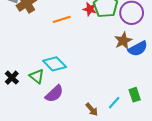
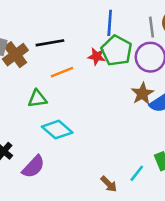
green triangle: (37, 76) -> (37, 99), moved, turned -42
purple semicircle: (54, 94) -> (33, 167), moved

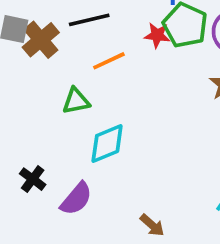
cyan diamond: (57, 130) -> (107, 144), turned -60
brown arrow: (109, 184) -> (152, 225), moved

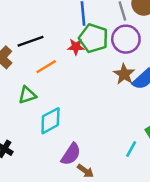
purple semicircle: (76, 199) -> (71, 154), moved

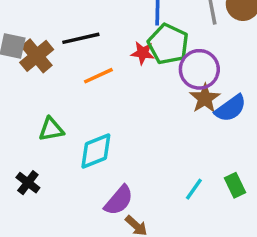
purple circle: (126, 39) -> (199, 69), moved
green triangle: (27, 95) -> (51, 129), moved
cyan line: (131, 149) -> (194, 189), moved

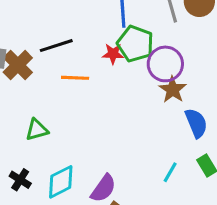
orange line: (98, 76) -> (75, 78), turned 32
blue semicircle: (231, 108) -> (196, 123), moved, turned -72
cyan diamond: (96, 151) -> (61, 182), moved

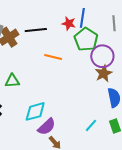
red star: (113, 54) -> (69, 23), moved
orange line: (75, 78) -> (53, 57), moved
cyan diamond: (61, 182) -> (35, 111), moved

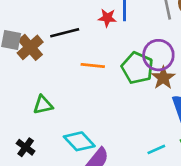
green pentagon: (86, 39) -> (137, 68), moved
cyan diamond: (35, 111) -> (79, 141), turned 70
cyan line: (91, 125) -> (156, 149), turned 32

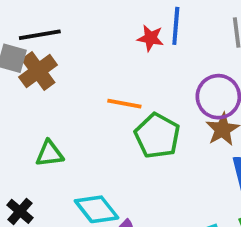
black line: (65, 33) -> (40, 35), moved
green pentagon: (137, 68) -> (157, 136), moved

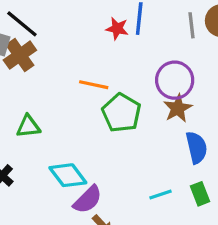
black line: (40, 35) -> (22, 24), turned 48

